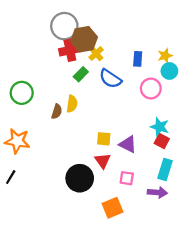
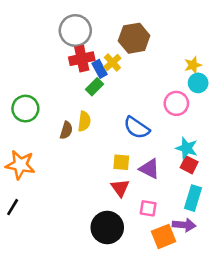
brown hexagon: (84, 39) -> (134, 38), moved
blue rectangle: (138, 59) -> (100, 69), moved, turned -32
blue semicircle: (110, 79) -> (137, 128), moved
black circle: (80, 178) -> (107, 228), moved
orange square: (113, 208) -> (164, 236), moved

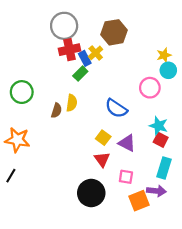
yellow square: (121, 162) -> (103, 138), turned 32

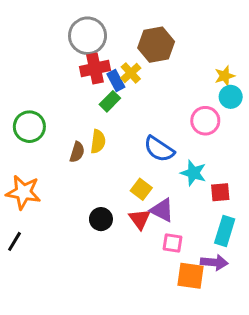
cyan star: (159, 126) -> (193, 173), moved
red square: (161, 140) -> (220, 192), turned -32
purple triangle: (127, 143) -> (162, 210), moved
black circle: (91, 193) -> (101, 219), moved, size x0.6
orange square: (139, 201) -> (190, 276), turned 30

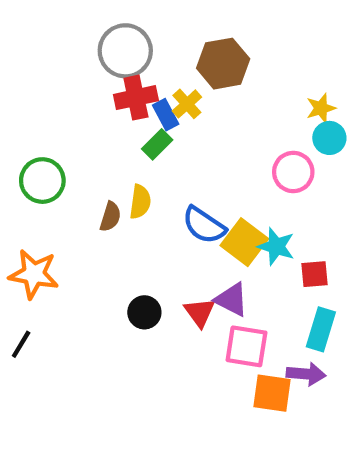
blue semicircle: (159, 149) -> (204, 225), moved
yellow square: (141, 189) -> (244, 242), moved, size x1.5
pink square: (173, 243) -> (246, 346), size x1.5

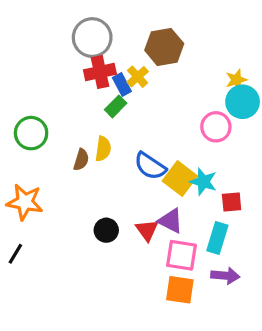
cyan circle: (329, 138) -> (243, 102), size x1.4
cyan rectangle: (321, 329) -> (217, 238), moved
orange square: (272, 393) -> (180, 290), moved

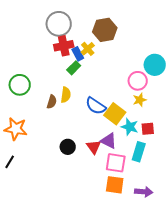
yellow star: (236, 80) -> (140, 100), moved
cyan star: (203, 182) -> (130, 127), moved
purple arrow: (225, 276) -> (144, 192), moved

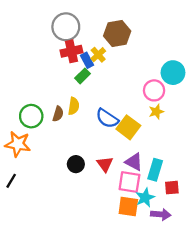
green circle: (20, 85) -> (31, 116), moved
cyan star: (130, 127) -> (145, 198), moved, turned 30
red square: (148, 129) -> (172, 188), moved
purple triangle: (109, 141) -> (134, 162), moved

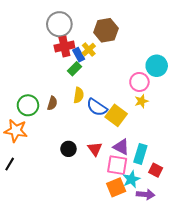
yellow semicircle: (74, 106) -> (79, 95), moved
red square: (172, 188) -> (156, 170), turned 32
orange square: (128, 207) -> (116, 187), turned -30

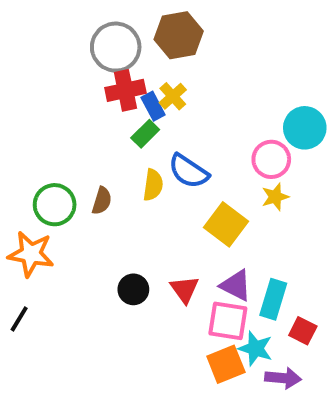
brown hexagon: (106, 30) -> (179, 35), moved
blue semicircle: (97, 107) -> (189, 171), moved
cyan star: (131, 179) -> (256, 348), turned -30

